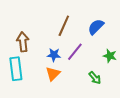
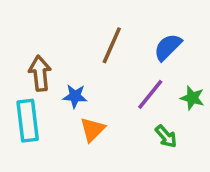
purple line: (75, 52) -> (150, 94), moved
blue star: (54, 55) -> (75, 96), moved

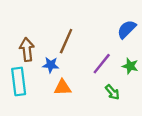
brown line: (112, 45) -> (66, 41), moved
blue semicircle: (168, 47) -> (127, 29), moved
orange triangle: (92, 129) -> (63, 87), turned 42

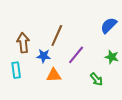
purple line: (102, 64) -> (76, 55), moved
cyan rectangle: (19, 81) -> (16, 70), size x0.7

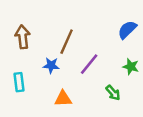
brown arrow: (23, 43) -> (23, 37), moved
orange triangle: (54, 75) -> (63, 99), moved

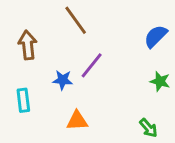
brown line: (67, 42) -> (76, 20), moved, turned -60
purple line: (89, 64) -> (92, 65), moved
green arrow: (113, 93) -> (148, 128), moved

